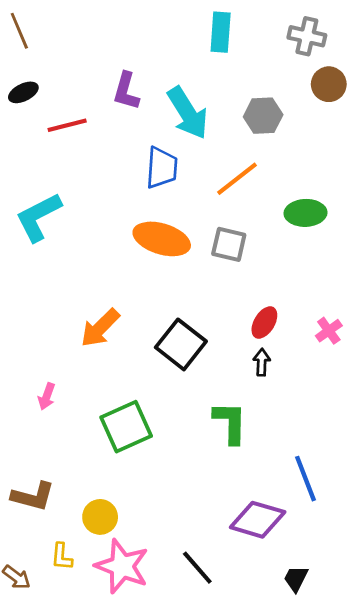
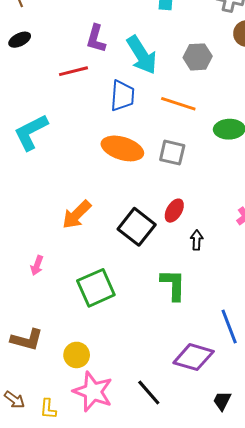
red line: (67, 125) -> (74, 71), moved
orange line: (237, 179) -> (178, 104), turned 56
red ellipse: (264, 322) -> (174, 211), moved
yellow L-shape: (62, 557) -> (48, 409), moved

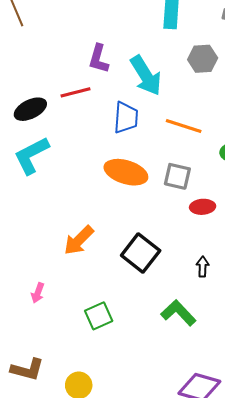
black ellipse: (20, 40) -> (30, 109), moved, size x1.4
gray hexagon: (198, 57) -> (203, 59), moved
red ellipse: (174, 211) -> (203, 207), moved, turned 55
green L-shape: (173, 285) -> (178, 313), turned -44
green square: (96, 288) -> (99, 316), size x0.7

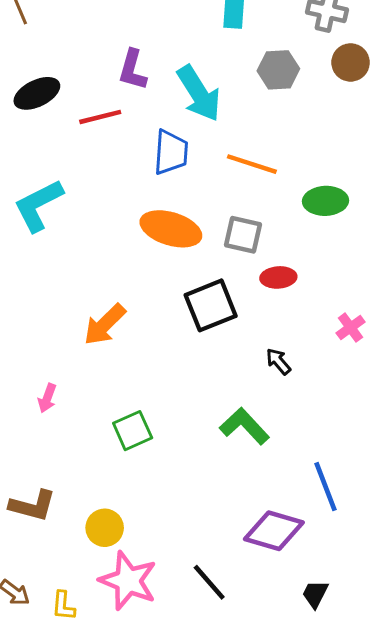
black ellipse: (30, 109) -> (37, 93), moved
black square: (141, 253) -> (211, 305), moved, turned 30
black arrow: (203, 267) -> (278, 361), turned -42

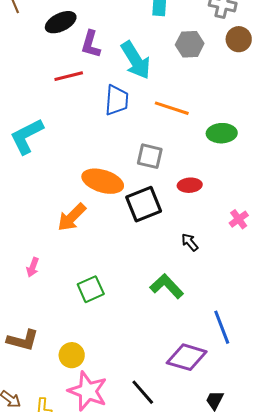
black ellipse: (37, 93) -> (61, 22), moved
orange ellipse: (171, 229) -> (103, 181), moved
gray square: (243, 235) -> (150, 156), moved

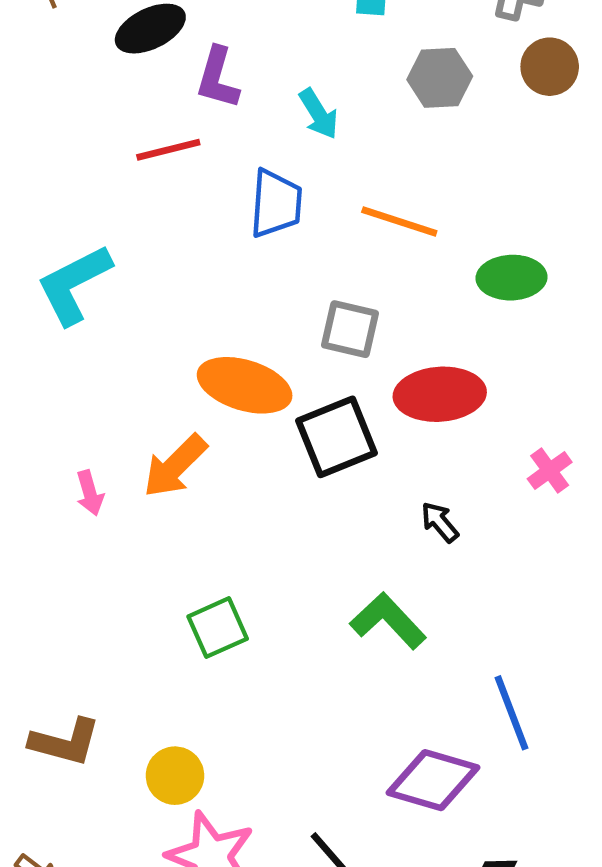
cyan arrow: (136, 60) -> (319, 114), size x0.6
red ellipse: (190, 185) -> (440, 394), size x1.6
pink arrow: (33, 267) -> (90, 493), moved, turned -36

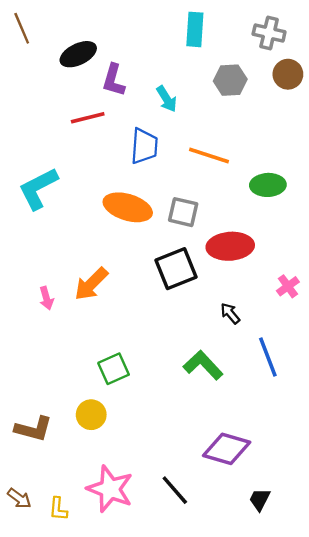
orange ellipse: (245, 385) -> (128, 207), moved
blue line: (512, 713) -> (268, 357), moved
yellow circle: (175, 776) -> (91, 415), moved

